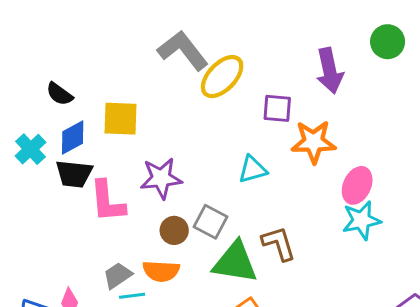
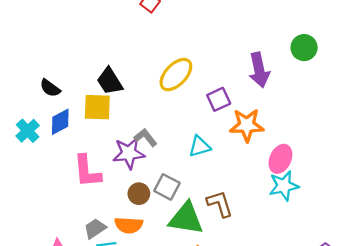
gray L-shape: (183, 50) -> (146, 137), moved, size x0.6
purple square: (277, 108) -> (219, 99), turned -30
black trapezoid: (74, 174) -> (110, 81), moved, turned 52

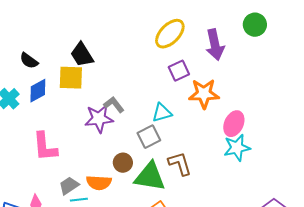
yellow ellipse: (176, 75) -> (170, 34), moved
pink L-shape: (87, 171) -> (45, 147), moved
gray square: (167, 187) -> (149, 137), moved, turned 35
brown circle: (139, 194) -> (123, 163), moved

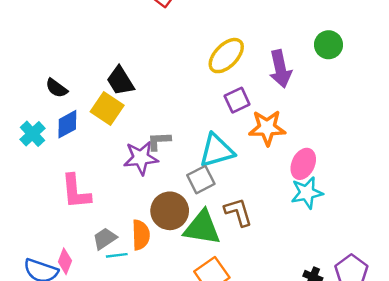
yellow square: (71, 78) -> (107, 109), turned 32
gray L-shape: (114, 105) -> (159, 141), turned -55
cyan triangle: (162, 113) -> (217, 151), size x1.5
brown circle: (123, 163) -> (170, 211), size x1.6
orange semicircle: (99, 183) -> (141, 235), turned -95

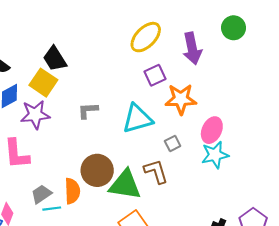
purple star: (141, 158) -> (35, 115), moved
gray square: (201, 180) -> (173, 144), moved, size x0.7

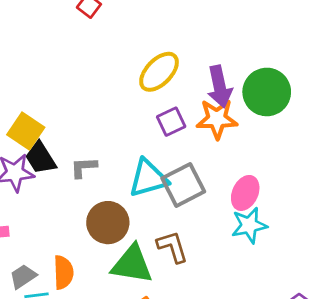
green circle: (234, 28) -> (267, 92), moved, size x1.5
black trapezoid: (55, 59) -> (41, 158), moved
orange star: (181, 99) -> (217, 119), moved
gray square: (173, 144) -> (183, 185), moved, size x2.0
brown circle: (97, 170) -> (108, 223), moved

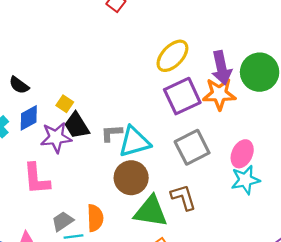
purple square: (171, 122) -> (182, 96), size x1.6
yellow square: (26, 131) -> (65, 104), size x0.6
cyan triangle: (148, 178) -> (134, 142), moved

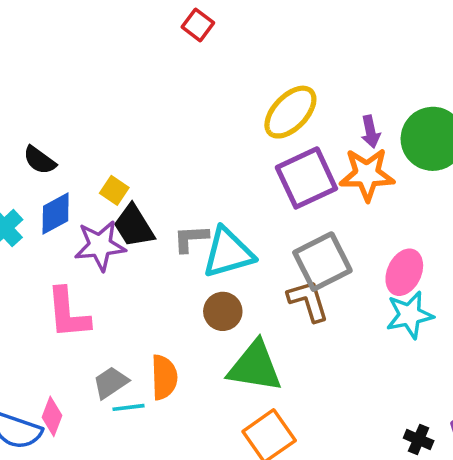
purple arrow: (221, 68) -> (370, 132), size x0.6
brown circle: (131, 178) -> (223, 311), size x0.7
brown L-shape: (183, 197) -> (308, 301), moved

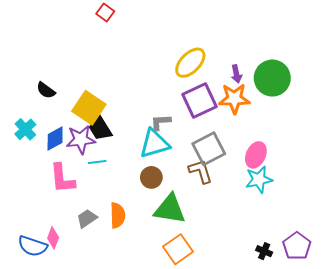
red square: (198, 25) -> (105, 12), moved
yellow square: (114, 190) -> (89, 108), size x2.0
blue diamond: (56, 214) -> (55, 138), moved
gray L-shape: (191, 238) -> (161, 122), moved
cyan line: (128, 407) -> (97, 162), moved

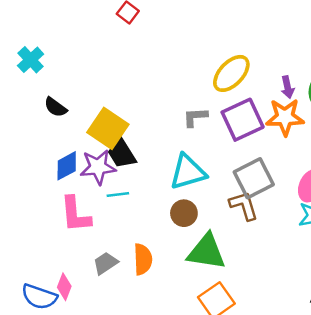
gray L-shape: (161, 122) -> (195, 117), moved
cyan cross: (25, 129) -> (31, 60), moved

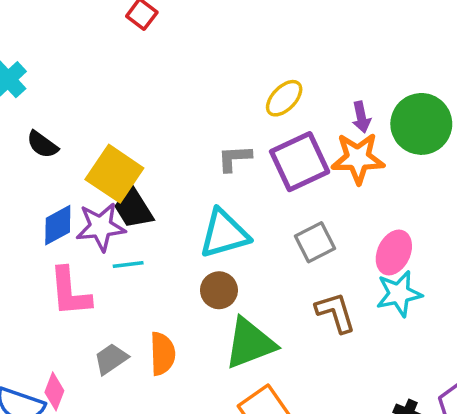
yellow ellipse: (231, 73) -> (284, 98), size x0.7
gray square: (254, 178) -> (315, 242), size x0.7
brown L-shape: (244, 206) -> (336, 313), moved
green triangle: (206, 252) -> (250, 343), turned -30

